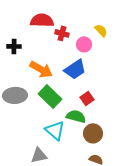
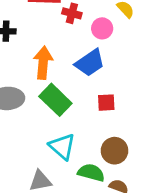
orange arrow: (41, 69) -> (43, 63), turned -115
red square: (87, 98) -> (106, 103), turned 32
green semicircle: (76, 116) -> (91, 173), moved

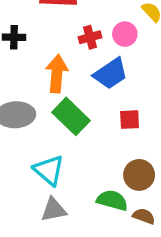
red cross: (72, 13) -> (90, 37), moved, turned -30
cyan triangle: (62, 147) -> (49, 170), moved

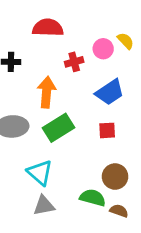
pink circle: (125, 34) -> (103, 49), moved
blue trapezoid: (111, 74) -> (110, 92), moved
green rectangle: (71, 116) -> (58, 128), turned -76

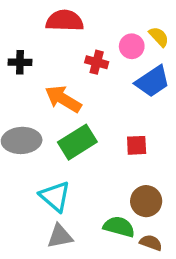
red cross: (74, 62) -> (97, 62), turned 30
orange arrow: (47, 92) -> (63, 99), turned -64
blue trapezoid: (110, 92) -> (152, 81), moved

